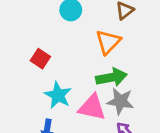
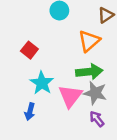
pink triangle: (92, 107) -> (70, 96), turned 50

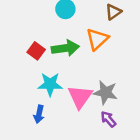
green arrow: (89, 72) -> (65, 48), moved
cyan star: (42, 83) -> (50, 84), turned -30

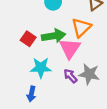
pink triangle: (80, 97) -> (70, 48), moved
purple arrow: (108, 119) -> (70, 76), moved

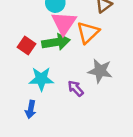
pink triangle: (70, 48) -> (64, 23), moved
gray star: (89, 74) -> (100, 71), moved

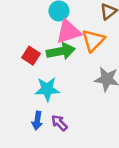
pink triangle: (64, 23) -> (68, 32), turned 40
purple arrow: (76, 88) -> (59, 123), moved

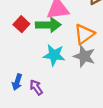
orange triangle: (93, 40) -> (84, 34), moved
cyan star: (47, 89) -> (54, 55), moved

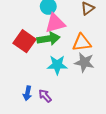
red square: (21, 24) -> (25, 41), size x1.5
orange triangle: (84, 34) -> (82, 43), turned 36

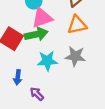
orange triangle: (82, 43) -> (77, 25), moved
blue arrow: (27, 93) -> (18, 77), moved

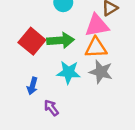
pink triangle: (42, 18) -> (97, 25), moved
orange triangle: (77, 25) -> (96, 48), moved

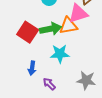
orange triangle: (96, 48) -> (68, 26), moved
gray star: (101, 72) -> (86, 80), moved

